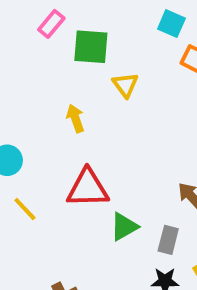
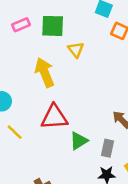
pink rectangle: (51, 24) -> (21, 25), moved, turned 30
yellow arrow: (75, 118) -> (45, 72), size x1.6

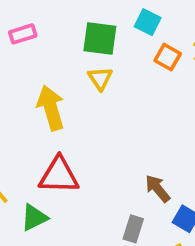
green square: (53, 26) -> (100, 39), moved
green triangle: (79, 141) -> (34, 218), moved

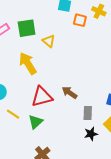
green square: (100, 39) -> (27, 28), moved
brown arrow: (158, 188) -> (70, 93), moved

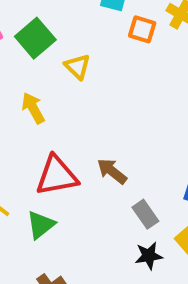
green square: (27, 28) -> (35, 38), turned -36
yellow arrow: (28, 63) -> (33, 108), size x0.7
gray rectangle: (88, 113) -> (145, 214), turned -40

